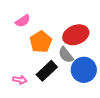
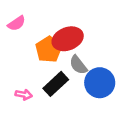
pink semicircle: (23, 21) -> (17, 23), moved
red ellipse: (76, 35) -> (68, 39), moved

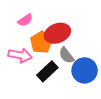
pink semicircle: (17, 23) -> (25, 20), moved
pink arrow: (24, 95) -> (20, 55), moved, size x1.6

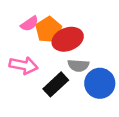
orange pentagon: (41, 42) -> (49, 30), moved
gray semicircle: (66, 55) -> (78, 65), turned -48

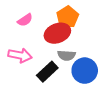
orange pentagon: (49, 30) -> (68, 17), moved

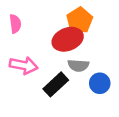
pink semicircle: (25, 20) -> (15, 24), moved, turned -63
blue circle: (85, 71) -> (100, 83), size x0.7

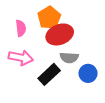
orange pentagon: (80, 20) -> (49, 18), moved
pink semicircle: (15, 24) -> (21, 28), moved

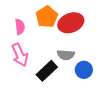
red ellipse: (60, 34) -> (71, 23), moved
pink arrow: (21, 58) -> (20, 55), turned 55

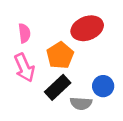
orange pentagon: (47, 17) -> (60, 55), moved
gray semicircle: (66, 55) -> (81, 103), moved

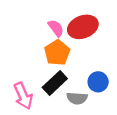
pink semicircle: (24, 33) -> (56, 28), moved, turned -30
pink arrow: (24, 68) -> (23, 96), moved

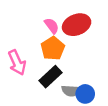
blue circle: (98, 82) -> (85, 94), moved
pink arrow: (23, 96) -> (17, 63), moved

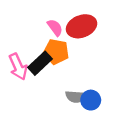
orange pentagon: (53, 48) -> (56, 52), turned -30
black rectangle: (51, 77) -> (40, 63), moved

